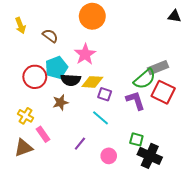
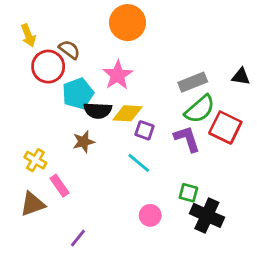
black triangle: (174, 16) -> (241, 76), moved
gray rectangle: (158, 68) -> (193, 82), moved
red circle: (35, 77) -> (48, 67), moved
purple line: (80, 144) -> (78, 238), moved

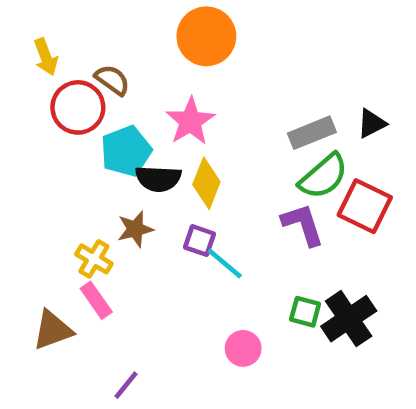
black triangle: (241, 76) -> (372, 124), moved, turned -36
yellow diamond: (128, 113) -> (206, 183), turned -72
purple square: (145, 130) -> (200, 241), moved
yellow cross: (35, 160) -> (94, 259), moved
black cross: (207, 215) -> (349, 319), moved, turned 32

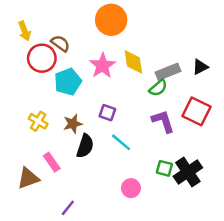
green semicircle: (323, 176) -> (158, 88), moved, size x0.7
black semicircle: (158, 179) -> (85, 146), moved, turned -75
yellow diamond: (206, 183) -> (133, 62), moved, turned -30
purple square: (200, 241) -> (107, 113), moved
yellow cross: (94, 259) -> (38, 121), moved

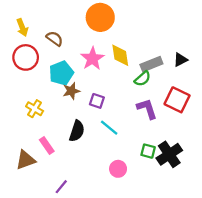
red circle: (42, 58) -> (26, 57), moved
brown star: (73, 124) -> (71, 91), moved

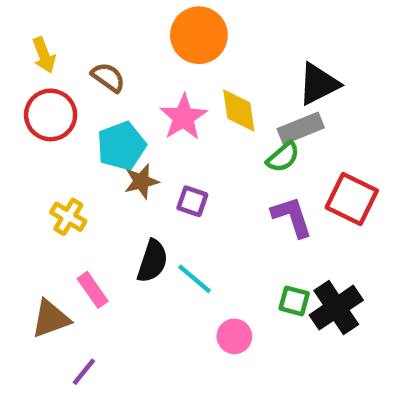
black triangle: (180, 60) -> (319, 84), moved, size x1.5
cyan line: (109, 128) -> (195, 279), moved
purple line: (61, 187) -> (84, 372), moved

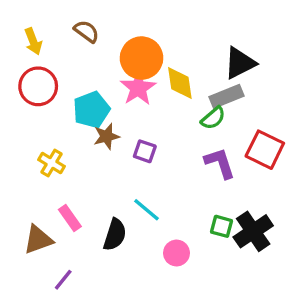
orange circle: (199, 35) -> (142, 58), moved
brown semicircle: (108, 77) -> (87, 31), moved
black semicircle: (152, 261) -> (115, 235), moved

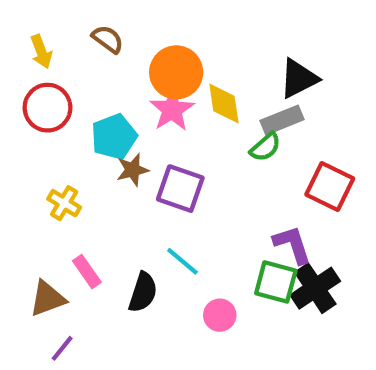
purple square: (145, 151) -> (180, 189), size x1.6
purple L-shape: (220, 163) -> (292, 245), moved
green square: (221, 226) -> (276, 282), size x1.5
purple line: (63, 280) -> (62, 348), moved

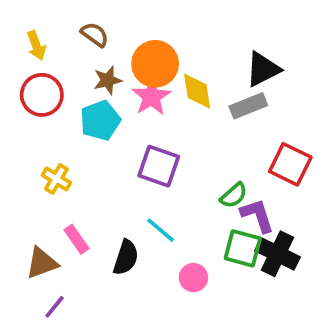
green semicircle: (265, 147) -> (234, 195), moved
brown star: (133, 170) -> (108, 80), moved
black cross: (315, 288) -> (278, 254), turned -30

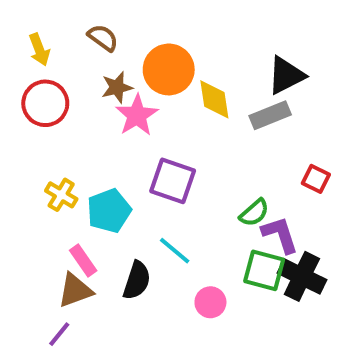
pink star: (151, 97) -> (137, 115), moved
cyan pentagon: (100, 120) -> (109, 211), moved
red square: (290, 164) -> (316, 179), size x0.6
brown triangle: (42, 263) -> (75, 290), moved

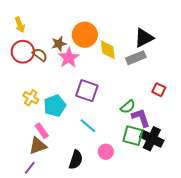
brown semicircle: (103, 38) -> (40, 55), moved
black semicircle: (137, 280) -> (76, 160), moved

